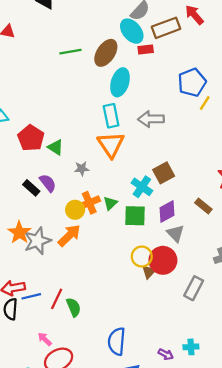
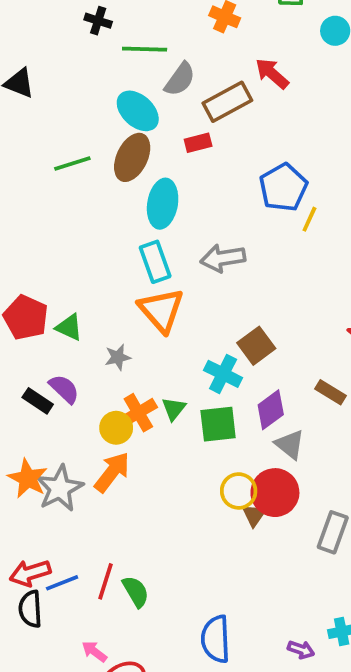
cyan ellipse: (132, 31) -> (138, 111), moved

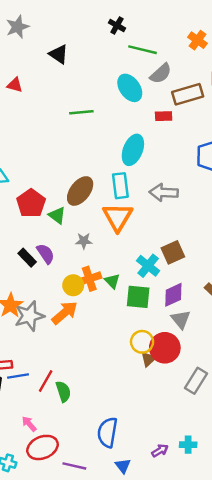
brown ellipse: (132, 157) -> (80, 191), moved
green triangle: (174, 409) -> (112, 281), turned -35
purple arrow: (301, 650) -> (160, 451), turned -63

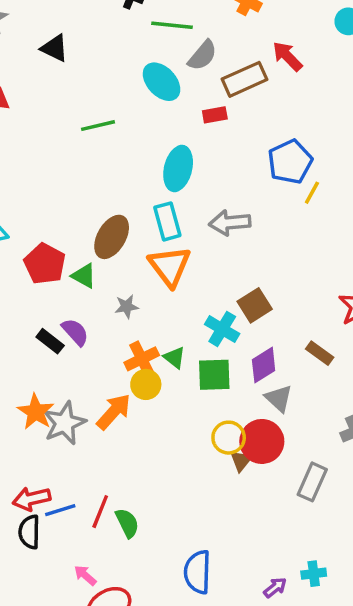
yellow circle: (73, 285) -> (146, 384), moved

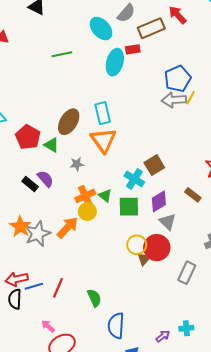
cyan ellipse: (178, 168) -> (115, 62), moved
gray arrow: (230, 223) -> (174, 100), moved
green semicircle: (127, 523) -> (94, 298), moved

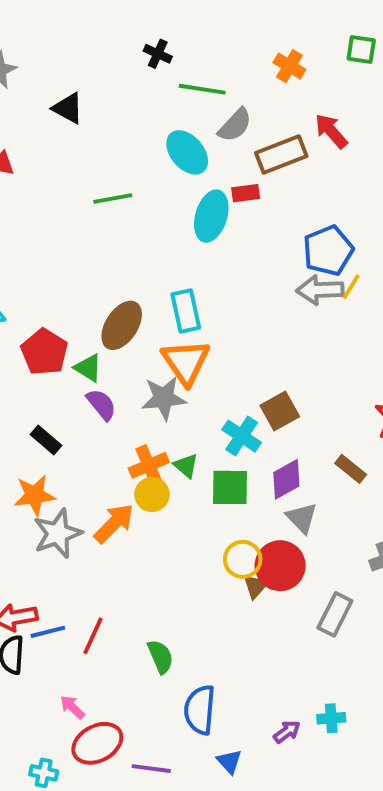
gray star: (77, 164) -> (164, 398), moved, size x1.6
purple semicircle: (45, 179) -> (101, 404), moved
orange star: (20, 227) -> (35, 495), moved, turned 30

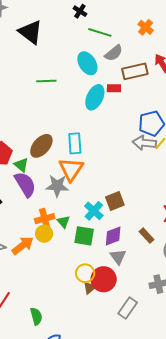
black triangle: (68, 108) -> (30, 32), size x1.5
purple semicircle: (101, 404) -> (25, 184), size x1.5

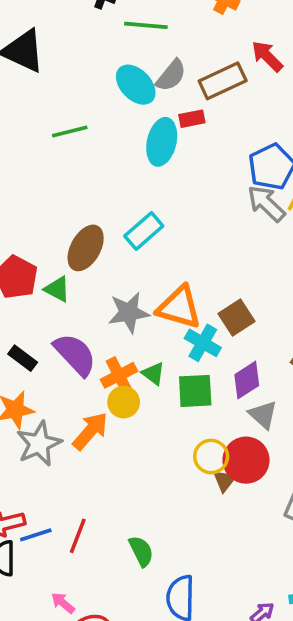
gray semicircle: (114, 53) -> (171, 75), moved
cyan rectangle: (75, 143) -> (144, 231), turned 65
gray arrow: (144, 143) -> (266, 204), turned 50
orange triangle: (71, 169) -> (179, 307), moved, turned -36
purple semicircle: (25, 184) -> (75, 355), moved

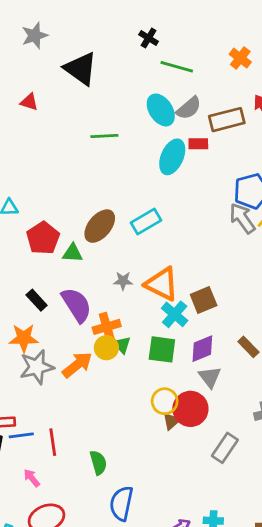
green triangle: (57, 289) -> (72, 253), turned -35
gray star: (129, 313) -> (123, 281), size x0.6
green triangle: (153, 374) -> (122, 345), moved
red line: (78, 536) -> (53, 442), turned -40
pink arrow: (63, 603) -> (32, 478), moved

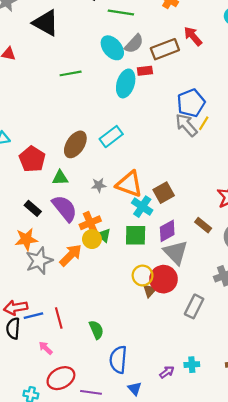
green triangle: (72, 253) -> (60, 178), moved
gray triangle: (210, 377) -> (176, 252), size x1.4

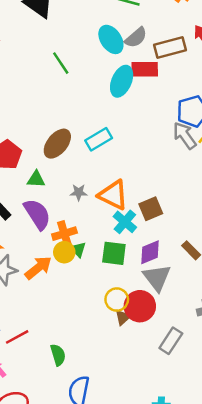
red rectangle: (145, 71) -> (145, 69), size x1.5
green line: (71, 73) -> (61, 63), turned 60
red line: (59, 318) -> (17, 337), turned 70

